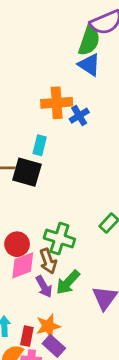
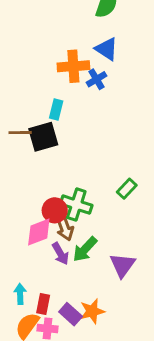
blue triangle: (89, 65) -> (107, 49), moved
black square: (27, 172) -> (43, 137), turned -32
red circle: (17, 244) -> (55, 210), moved
orange star: (48, 326) -> (92, 311), moved

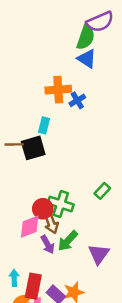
blue triangle: (107, 49) -> (87, 59), moved
red rectangle: (43, 304) -> (33, 286), size x1.5

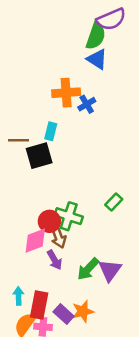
brown line: (14, 144) -> (19, 140), moved
green arrow: (68, 241) -> (88, 269), moved

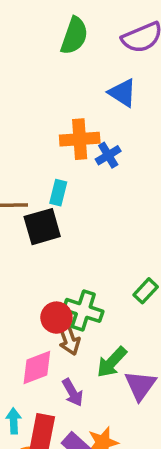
green semicircle: (96, 36) -> (74, 36), moved
pink diamond: (35, 241) -> (37, 367), moved
purple arrow: (55, 260) -> (73, 392), moved
green arrow: (88, 269) -> (112, 362), moved

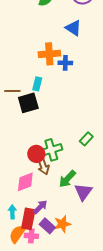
blue cross: (108, 155) -> (65, 63), turned 32
green cross: (83, 310) -> (51, 150), turned -35
purple arrow: (73, 392) -> (40, 207), moved, turned -105

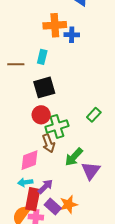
black square: (28, 103) -> (44, 87), moved
red circle: (36, 154) -> (41, 115), moved
cyan arrow: (12, 212) -> (25, 182), moved, turned -96

